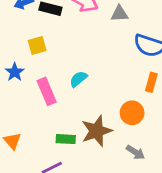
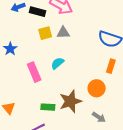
gray triangle: (119, 14) -> (63, 33), moved
yellow square: (37, 45) -> (45, 33), moved
blue star: (15, 72) -> (10, 49), moved

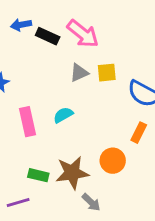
yellow square: (45, 33) -> (107, 73), moved
gray triangle: (63, 33) -> (79, 73), turned -32
gray arrow: (99, 117) -> (91, 202), moved

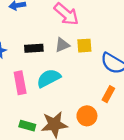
black rectangle: (48, 36) -> (34, 48), moved, turned -30
cyan semicircle: (63, 115) -> (49, 78), size x1.5

